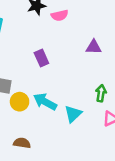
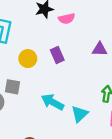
purple rectangle: (41, 58) -> (57, 55), moved
yellow circle: (20, 102) -> (28, 59), moved

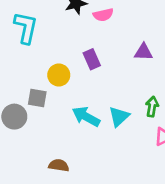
yellow circle: (28, 59) -> (59, 75), moved
cyan triangle: (80, 114) -> (119, 117), moved

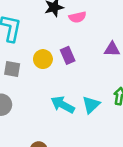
yellow circle: (59, 75) -> (43, 59), moved
gray square: (37, 98) -> (12, 69), moved

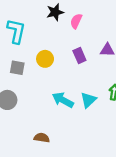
pink semicircle: (77, 17) -> (76, 21), turned 128
purple rectangle: (68, 55) -> (79, 56), moved

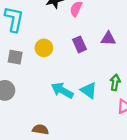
cyan triangle: (88, 100) -> (89, 90), turned -42

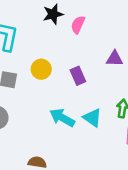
purple rectangle: (79, 44) -> (78, 76), moved

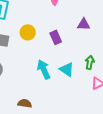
cyan arrow: (62, 118) -> (44, 69), turned 36

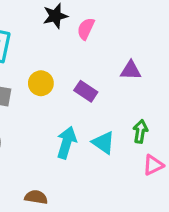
purple rectangle: (56, 37) -> (86, 91), turned -32
cyan arrow: (44, 69) -> (67, 143), turned 42

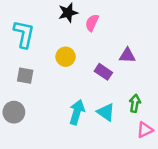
yellow circle: (41, 83) -> (66, 57), moved
purple rectangle: (86, 91) -> (103, 72), moved

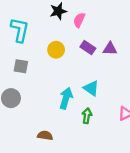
purple rectangle: (103, 72) -> (88, 48), moved
green arrow: (135, 103) -> (87, 116), moved
cyan triangle: (106, 112) -> (91, 88), moved

